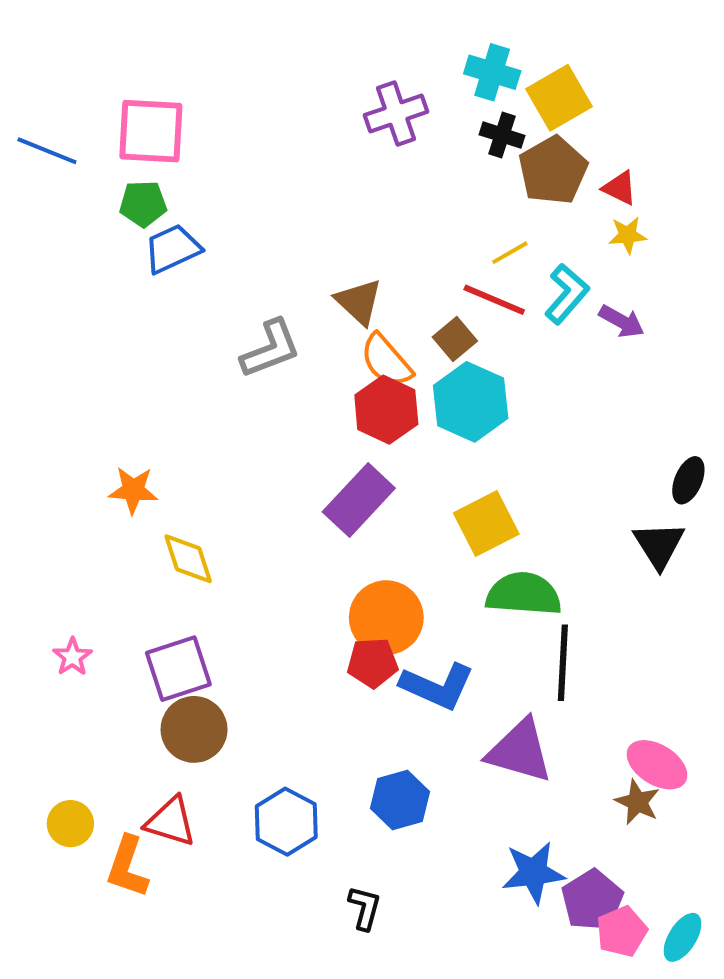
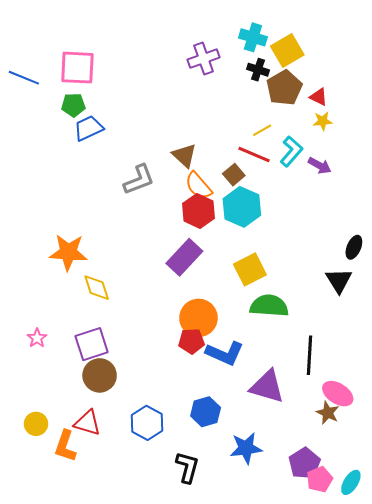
orange star: (133, 490) -> (68, 252), size x1.5
black line: (563, 663) -> (309, 355), moved
blue star: (533, 873) -> (246, 448), moved
black L-shape: (365, 908) -> (187, 467), size x1.4

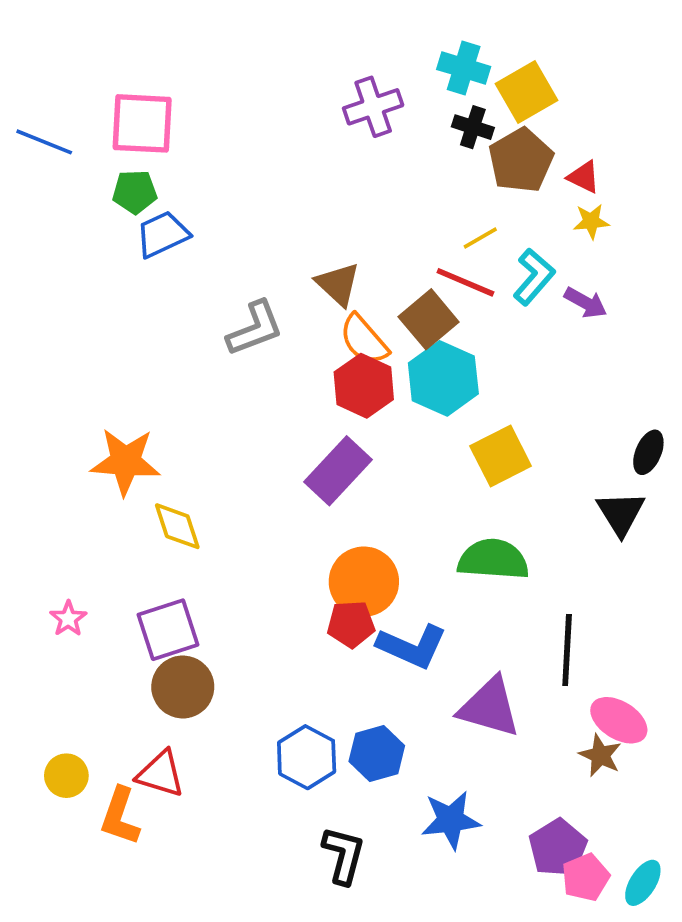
brown square: (234, 175) -> (429, 319), size x1.4
yellow square: (250, 269) -> (501, 456), moved
blue hexagon: (147, 423) -> (307, 757), moved

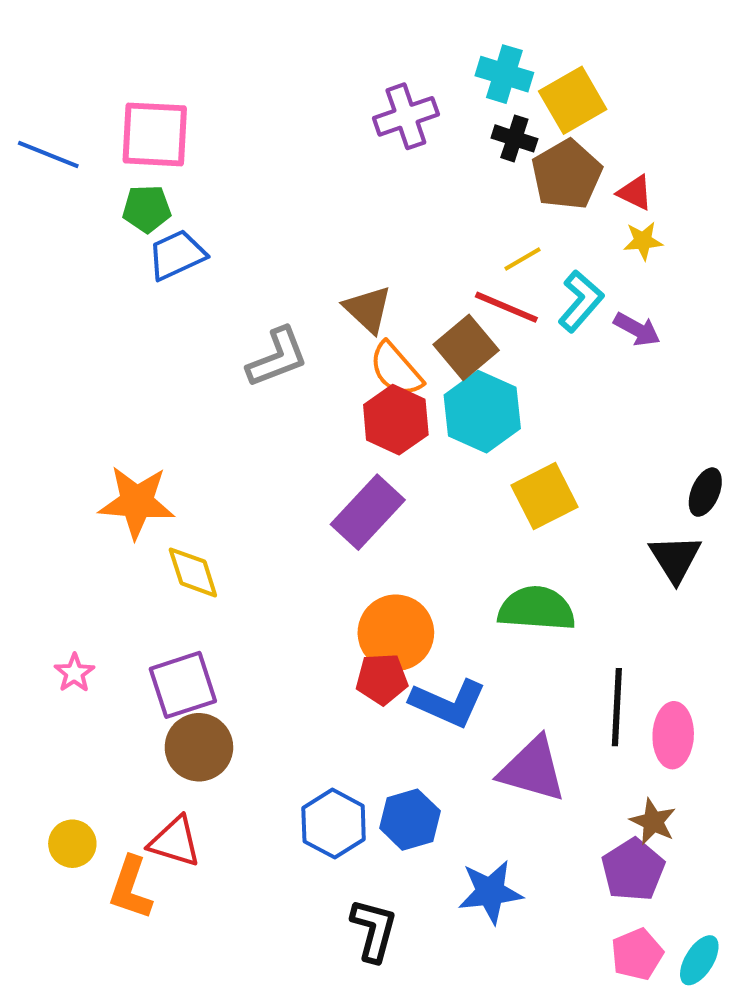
pink ellipse: (619, 720) -> (673, 735), moved, turned 60
purple pentagon: (558, 848) -> (633, 870), moved

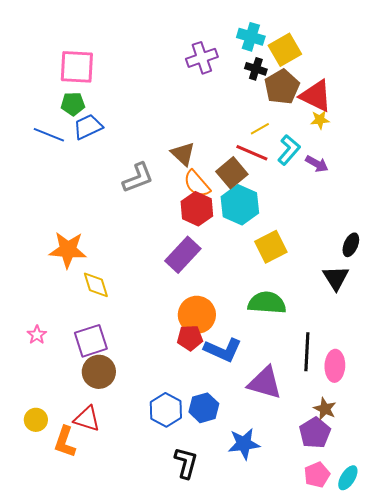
blue line: (48, 154) -> (49, 135), moved
red triangle: (635, 193) -> (316, 96), size x1.8

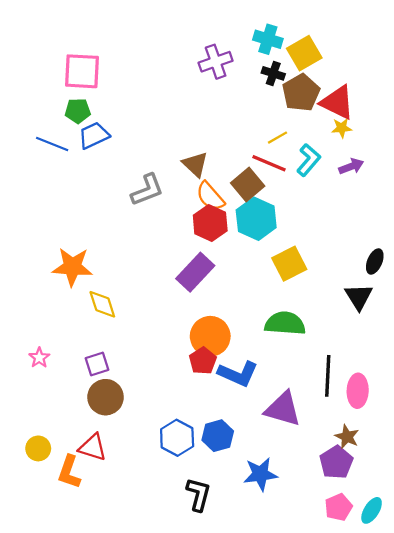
purple arrow: (317, 164) -> (351, 166), moved, turned -50
red pentagon: (190, 338) -> (203, 361), turned -30
purple square: (91, 341) -> (97, 364), size x0.7

